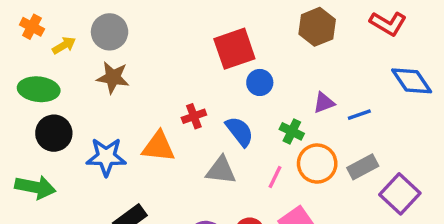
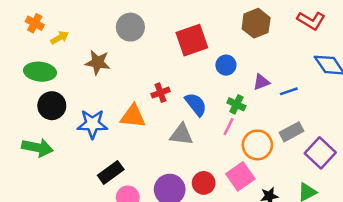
gray circle: (110, 32) -> (130, 27), moved
blue circle: (260, 82) -> (226, 65), moved
orange circle: (317, 164) -> (257, 145), moved
pink line: (275, 177) -> (229, 127), moved

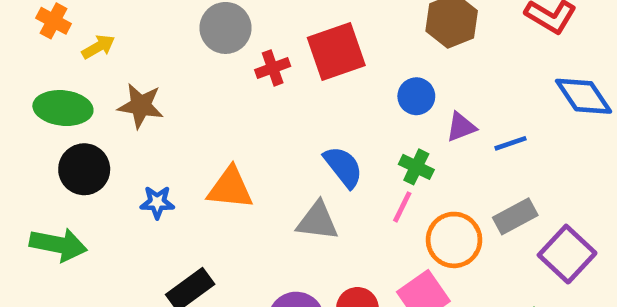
brown star: (98, 62) -> (141, 106), moved
blue circle: (226, 65) -> (416, 96), moved
red cross: (160, 93) -> (273, 68), moved
blue star: (92, 124) -> (157, 202), size x0.6

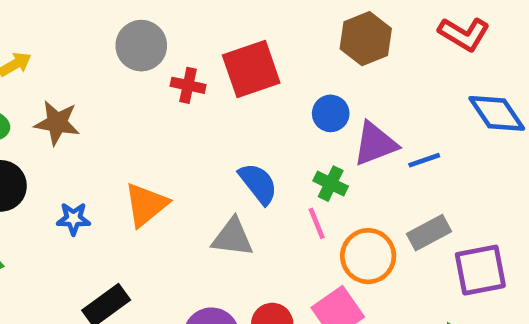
red cross: (273, 68) -> (188, 85), turned 32
purple triangle: (461, 127) -> (375, 144), size x1.5
orange triangle: (230, 188) -> (146, 205), turned -45
pink line: (402, 207) -> (317, 223), turned -48
purple square: (567, 254) -> (480, 270), turned 36

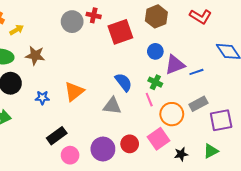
red L-shape: (464, 34) -> (201, 16), moved
brown hexagon: (366, 39) -> (156, 16), moved
red cross: (188, 85) -> (94, 15), moved

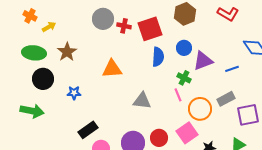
red cross: (94, 15) -> (124, 26), moved
brown star: (35, 55) -> (67, 52), turned 30
blue line: (196, 72) -> (232, 69), moved
blue semicircle: (123, 82) -> (158, 57), moved, turned 42
orange triangle: (74, 91) -> (112, 69), moved, turned 35

